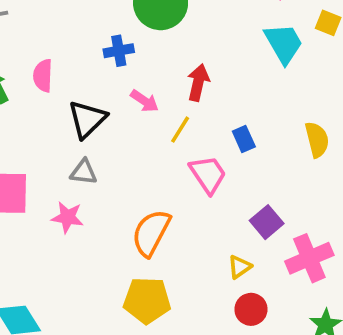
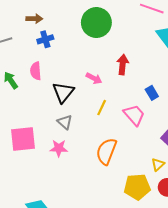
blue cross: (119, 51) -> (45, 39), moved
yellow line: (180, 130) -> (102, 108), moved
gray triangle: (84, 172) -> (65, 122), turned 42
yellow pentagon: (147, 300) -> (137, 187), moved

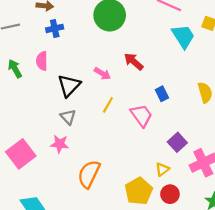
red arrow: (123, 65) -> (134, 62), turned -60
pink square: (23, 139) -> (21, 154), moved, turned -36
orange semicircle: (106, 151) -> (89, 174), moved
yellow pentagon: (137, 187) -> (139, 191), turned -30

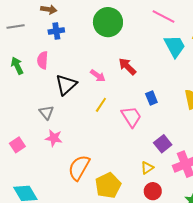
gray triangle: (68, 117) -> (46, 113), moved
pink square: (21, 154) -> (17, 145), size x0.6
yellow pentagon: (139, 191) -> (108, 185), moved

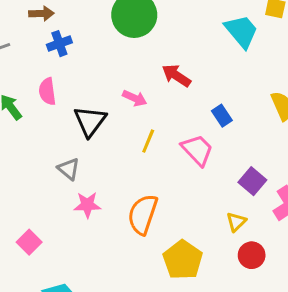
pink square: (17, 145) -> (29, 242), moved
orange semicircle: (79, 168) -> (143, 214), moved

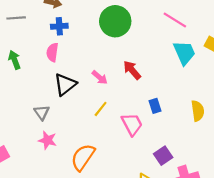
pink semicircle: (47, 91) -> (52, 52), moved

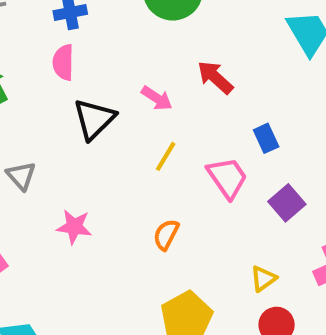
gray triangle: (42, 112) -> (21, 176), moved
purple square: (163, 156) -> (287, 203), moved
orange semicircle: (83, 157) -> (166, 235), moved, size x0.6

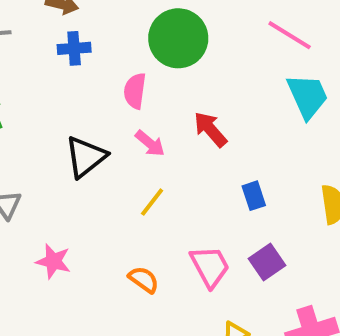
pink semicircle: (63, 62) -> (135, 91), moved
pink trapezoid: (227, 178) -> (210, 266), moved
orange semicircle: (166, 235) -> (144, 280), turned 92

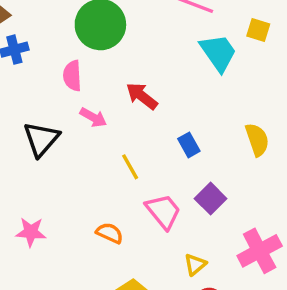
yellow line: (152, 202) -> (130, 167), moved, turned -56

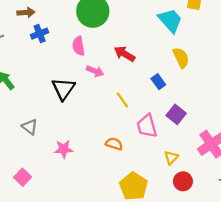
yellow semicircle: (257, 140) -> (181, 58), moved
pink trapezoid: (163, 211) -> (147, 126), turned -150

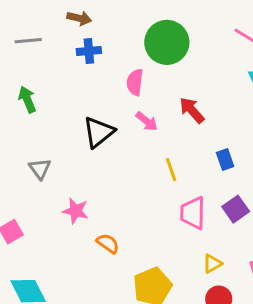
orange semicircle: (114, 144) -> (108, 243), moved

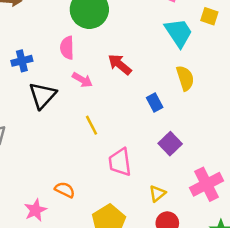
blue cross: (89, 51) -> (22, 61), moved
yellow line: (171, 170) -> (91, 125), moved
pink star: (76, 211) -> (35, 210), moved, turned -30
pink trapezoid: (193, 213) -> (120, 162), moved

